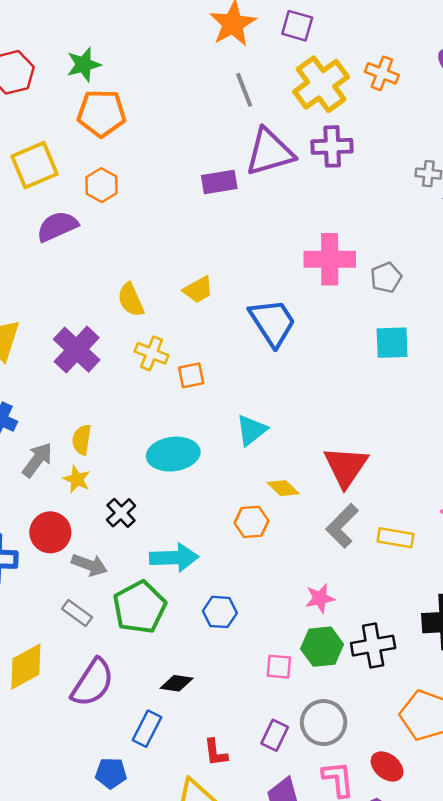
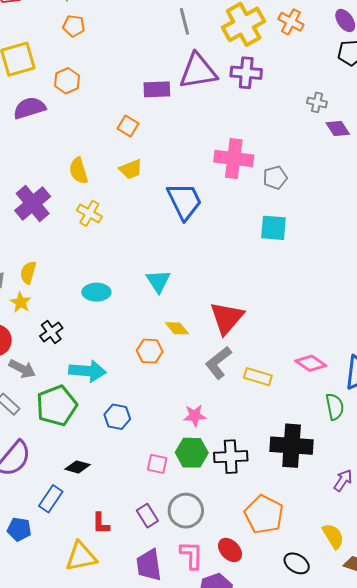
orange pentagon: (102, 113) -> (74, 26), size x0.6
orange square: (191, 375) -> (128, 126), moved, turned 35
cyan triangle: (251, 430) -> (158, 281), turned -32
cyan ellipse: (173, 454) -> (96, 292), size x0.7
purple rectangle: (275, 735) -> (147, 516), turned -65

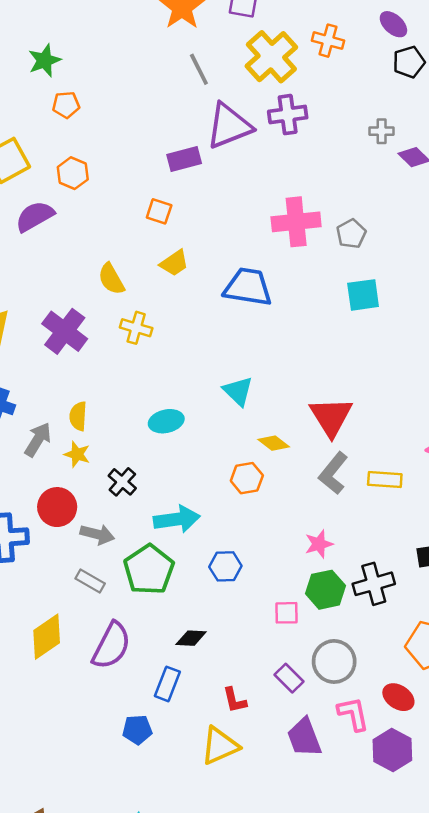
blue trapezoid: (184, 201) -> (248, 287), turned -42

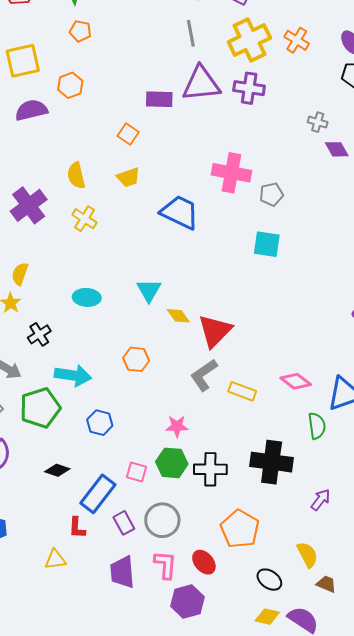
yellow diamond: (274, 443) -> (178, 316), moved
blue rectangle: (167, 684) -> (98, 494), moved, size x1.4
yellow triangle: (220, 746) -> (55, 560), size x0.7

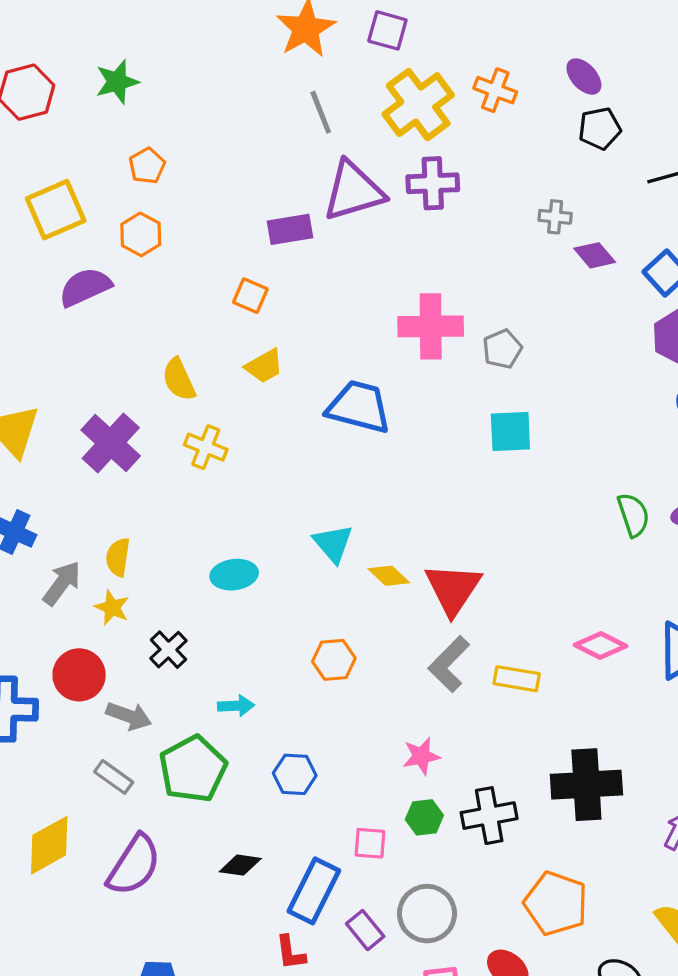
orange pentagon: (80, 31) -> (147, 166), moved, turned -30
cyan arrow: (73, 375) -> (236, 706), size x0.6
green semicircle: (317, 426) -> (633, 515), moved
green hexagon: (172, 463) -> (424, 817), size x0.7

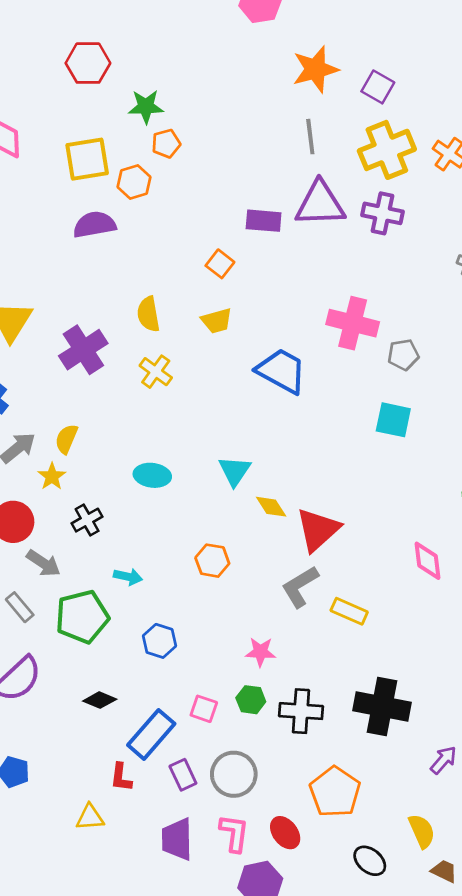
green star: (117, 82) -> (146, 107), moved
orange hexagon: (141, 234) -> (134, 182), moved
pink diamond: (600, 646) -> (427, 561), moved, turned 42

